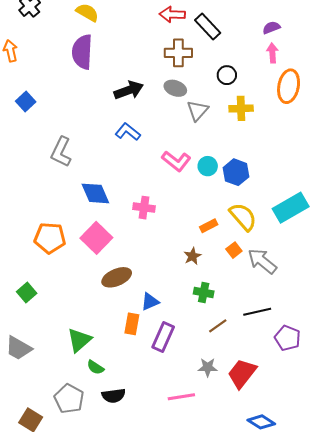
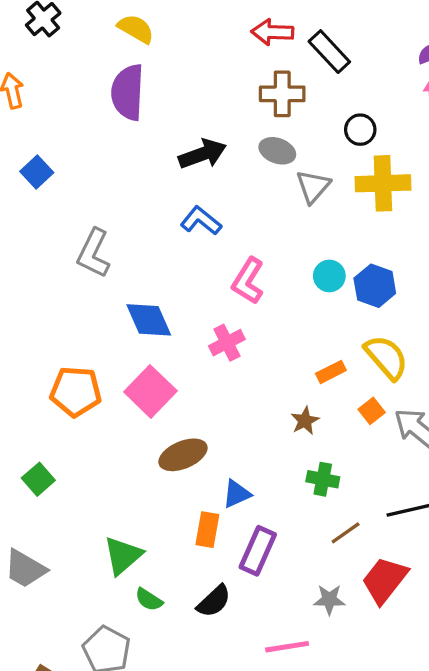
yellow cross: (241, 108) -> (383, 183), size x1.4
pink L-shape: (176, 161) -> (248, 281), moved, turned 84
pink cross: (144, 208) -> (227, 343), turned -35
red trapezoid: (242, 373) -> (385, 580), moved
black semicircle: (114, 396) -> (214, 601), moved, turned -35

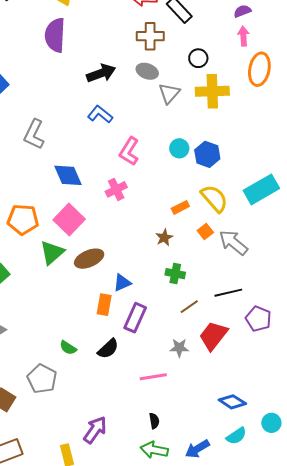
green triangle: (123, 556) -> (52, 253), moved

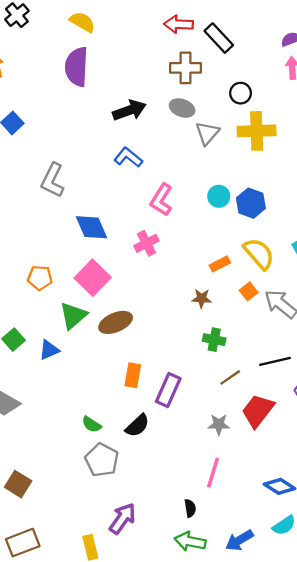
orange pentagon: (23, 219) -> (40, 278), size x0.7
brown star: (164, 238) -> (202, 298), turned 30
blue triangle: (122, 283) -> (49, 350), moved
pink line: (153, 377) -> (213, 473), moved, turned -64
gray pentagon: (42, 379) -> (102, 460), moved

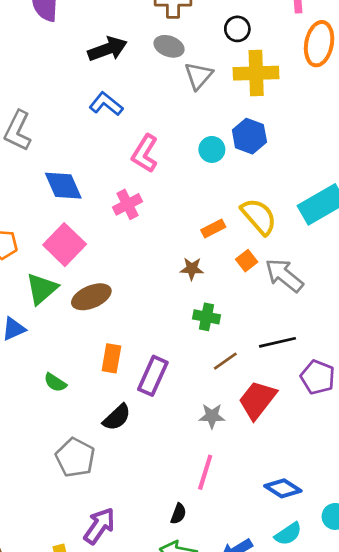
blue hexagon: (251, 203) -> (249, 136), moved
green semicircle: (91, 424) -> (55, 383), moved
black semicircle: (190, 508) -> (178, 514), turned 30

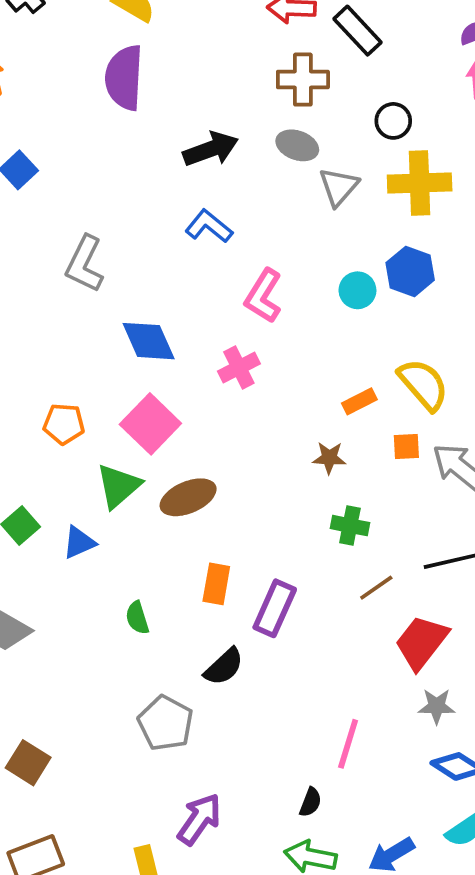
orange square: (247, 261) -> (406, 446), turned 35
green semicircle: (55, 383) -> (137, 618), turned 40
gray star: (212, 416) -> (437, 706), moved

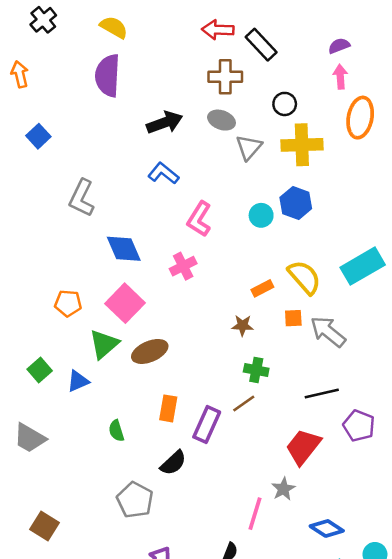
brown line: (376, 588) -> (244, 403), moved
gray star: (437, 706) -> (283, 489), moved, turned -30

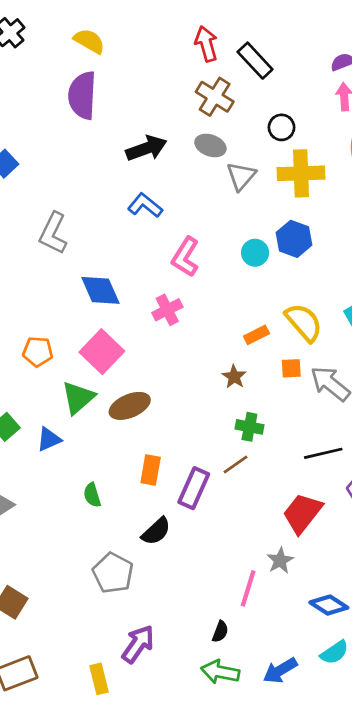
red arrow: (218, 30) -> (206, 44), turned 72
brown cross: (225, 77) -> (215, 97), turned 32
brown star: (243, 325) -> (234, 377), turned 30

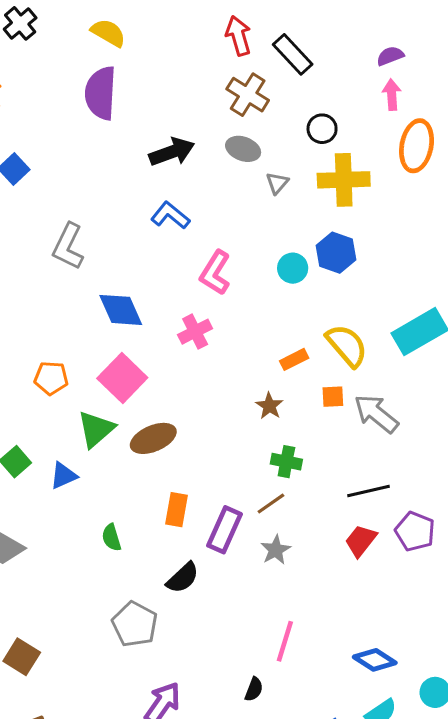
gray triangle: (241, 176) -> (277, 183), size x0.7
red trapezoid: (302, 513) -> (361, 541), moved, size x0.7
gray star: (280, 561) -> (276, 550), moved

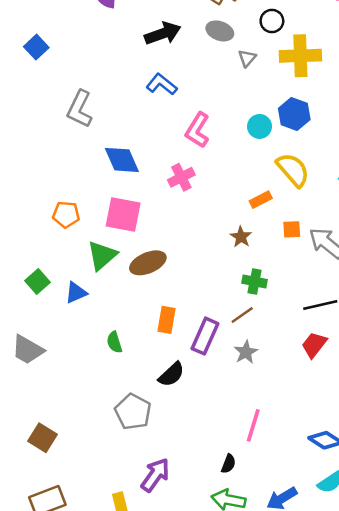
black circle: (322, 129) -> (272, 21), moved
yellow semicircle: (347, 346) -> (293, 170), moved
pink square: (122, 378) -> (123, 214), turned -33

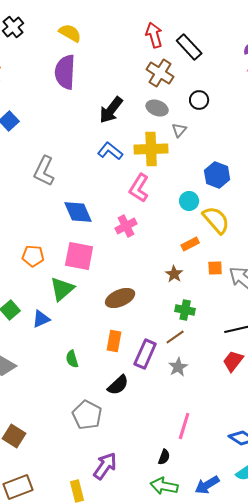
black arrow: (163, 33) -> (111, 110), turned 148
yellow cross: (300, 56) -> (151, 149), moved
cyan circle: (260, 126) -> (189, 201), moved
brown ellipse: (148, 263) -> (120, 298), moved

